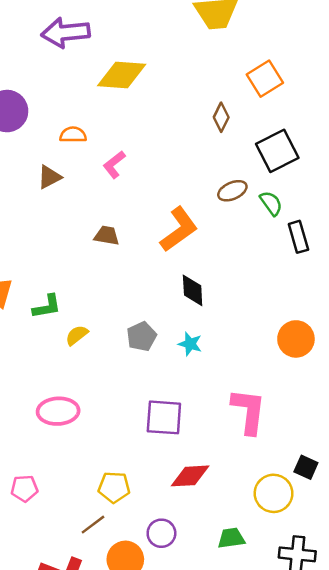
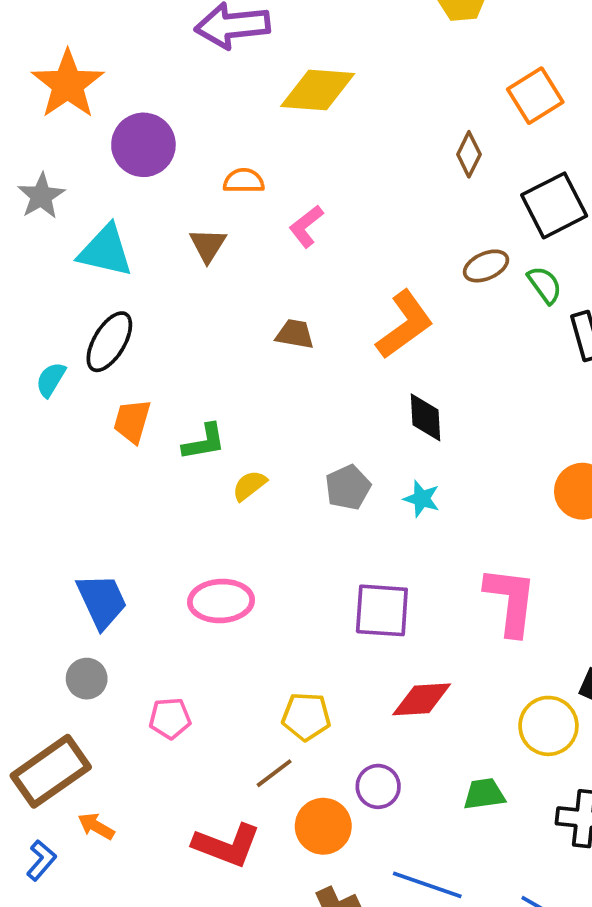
brown triangle: (49, 177) -> (208, 245), turned -30

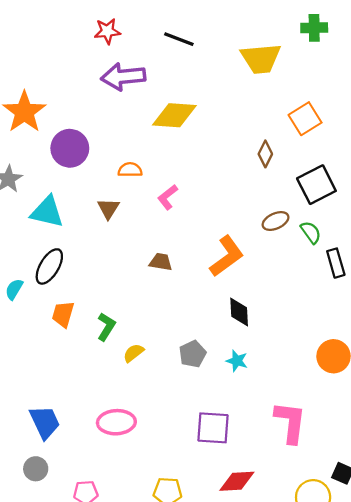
green L-shape: (204, 442) -> (106, 327), turned -48

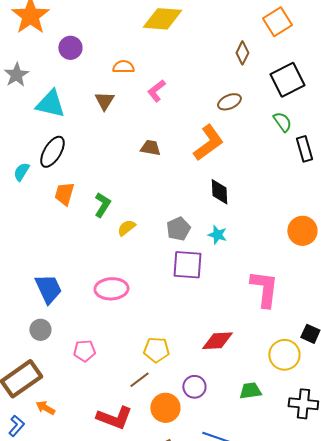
purple circle: (70, 148) -> (70, 48), size x0.7
brown ellipse: (276, 221) -> (229, 102), moved
purple square: (213, 428) -> (187, 265), moved

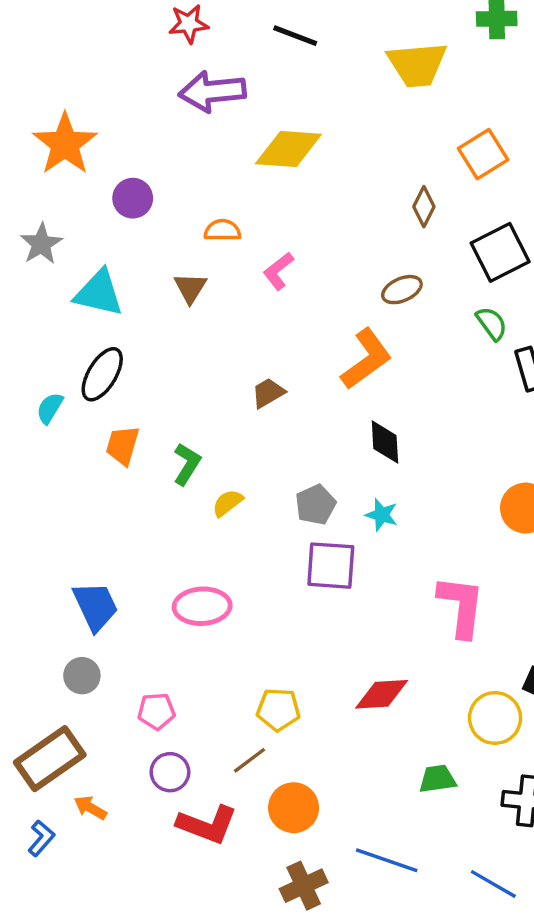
brown trapezoid: (150, 148) -> (268, 393), moved, turned -40
purple circle: (194, 387) -> (170, 772), moved

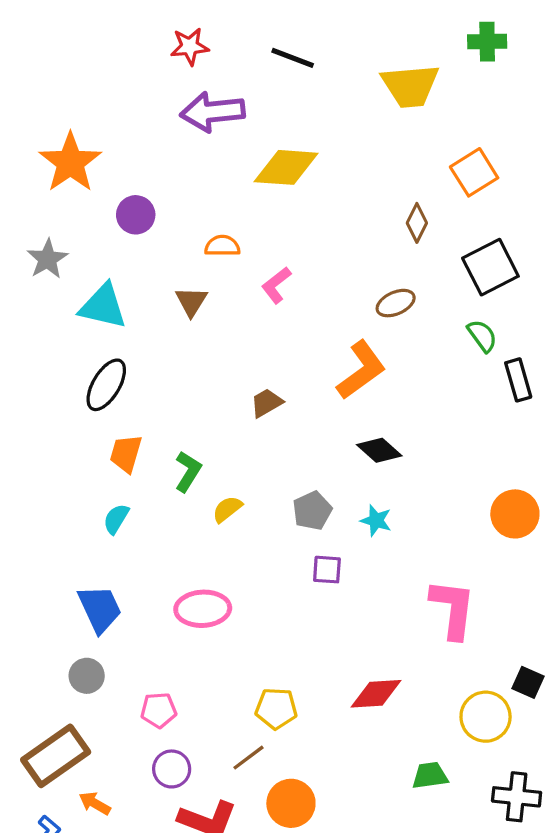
cyan semicircle: (50, 408) -> (116, 519), moved
black diamond: (385, 442) -> (379, 450), turned -45
purple square: (331, 566) -> (327, 570), size x0.6

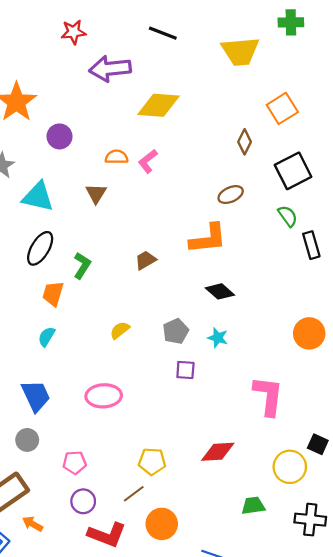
red star: (190, 46) -> (73, 32), moved
pink L-shape: (276, 285) -> (148, 161), moved
orange L-shape: (361, 370) -> (208, 239), turned 30
green L-shape: (188, 471) -> (82, 266), moved

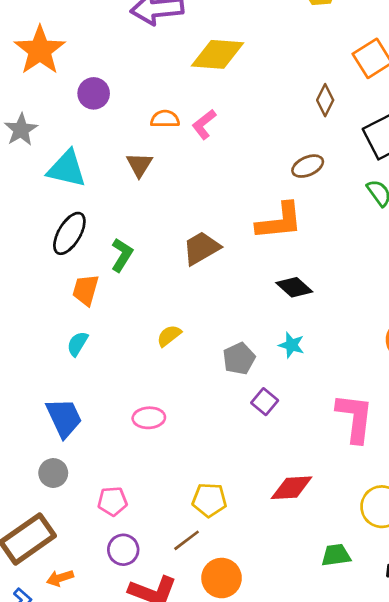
brown trapezoid: (146, 260) -> (201, 248), size x1.4
gray pentagon: (176, 331) -> (239, 359), moved
purple square: (185, 370) -> (265, 402), moved, turned 36
pink ellipse: (104, 396) -> (149, 418), size x0.7
orange arrow: (33, 524) -> (60, 578), turned -48

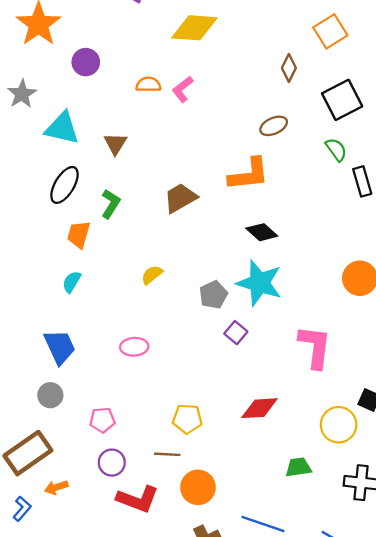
brown triangle: (139, 165) -> (115, 144), moved
cyan star: (292, 345) -> (259, 283), size x2.0
brown line: (187, 540) -> (167, 454), turned 40

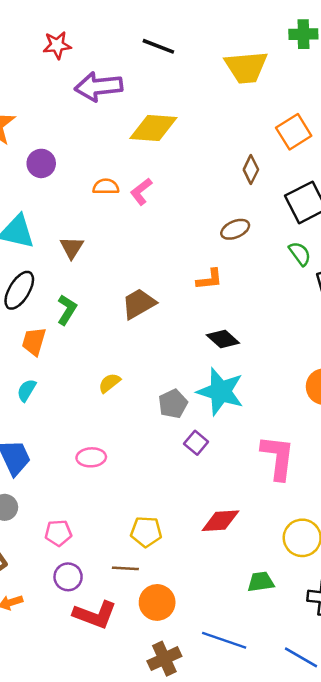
orange L-shape: (249, 174) -> (210, 279), size x0.6

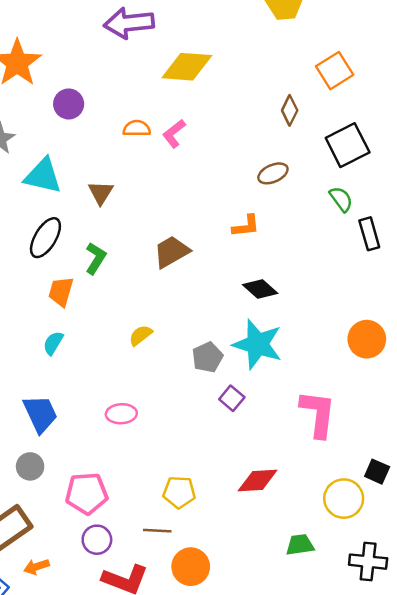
pink pentagon: (58, 533) -> (87, 493), size x1.5

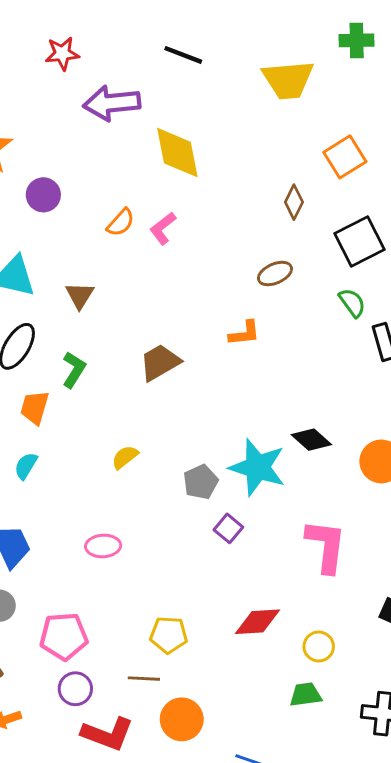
yellow diamond: (187, 67) -> (177, 153), turned 75
orange semicircle: (137, 128) -> (121, 223), turned 132
black diamond: (260, 289) -> (311, 440), moved
yellow circle: (344, 499) -> (319, 646), moved, size x0.7

